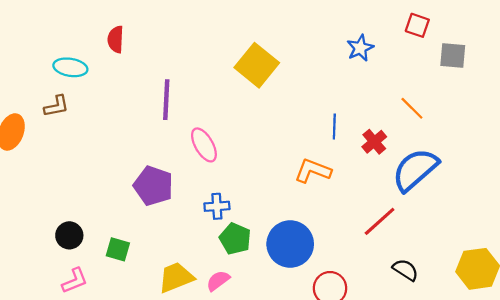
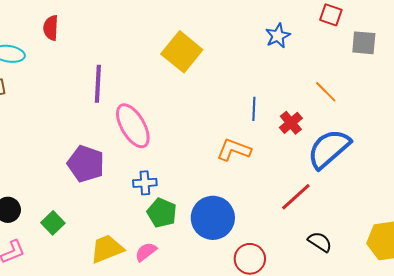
pink ellipse: (204, 145) -> (133, 126), size x1.4
green square: (118, 249) -> (53, 223), turned 30

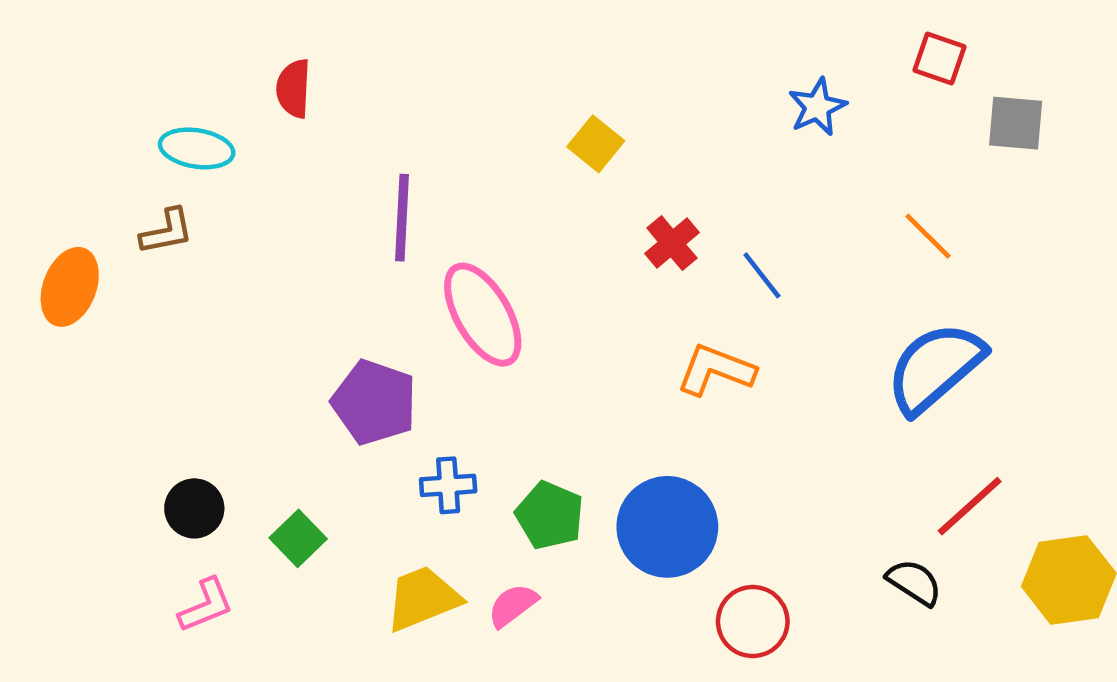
yellow square: (182, 52) -> (596, 144), size x0.6
blue line: (254, 109) -> (762, 275), turned -40
red cross: (291, 123) -> (672, 243), moved
blue cross: (145, 183) -> (448, 485), moved
red line: (296, 197) -> (970, 506), moved

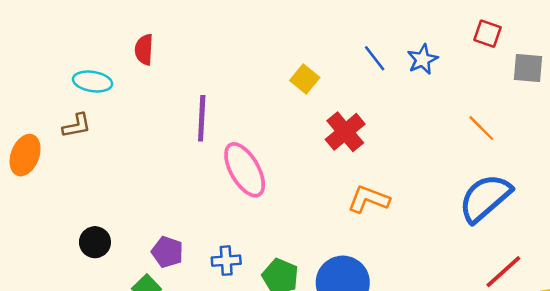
red cross: (672, 243) -> (345, 132), size x1.4
blue line: (762, 275) -> (375, 58), moved
purple pentagon: (374, 402) -> (167, 252), moved, size x0.7
black circle: (194, 508) -> (95, 242), moved

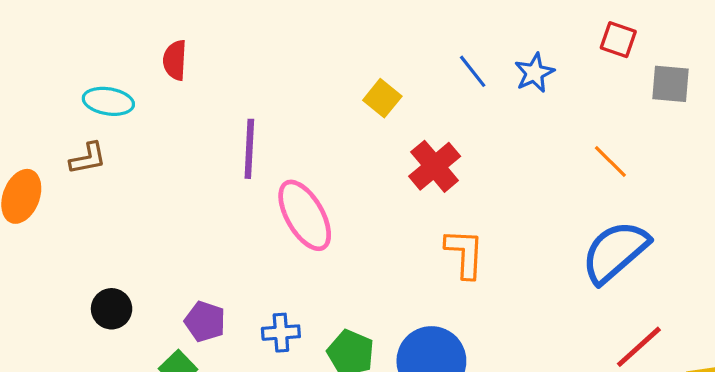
orange L-shape: (369, 199) -> (465, 253), turned 72

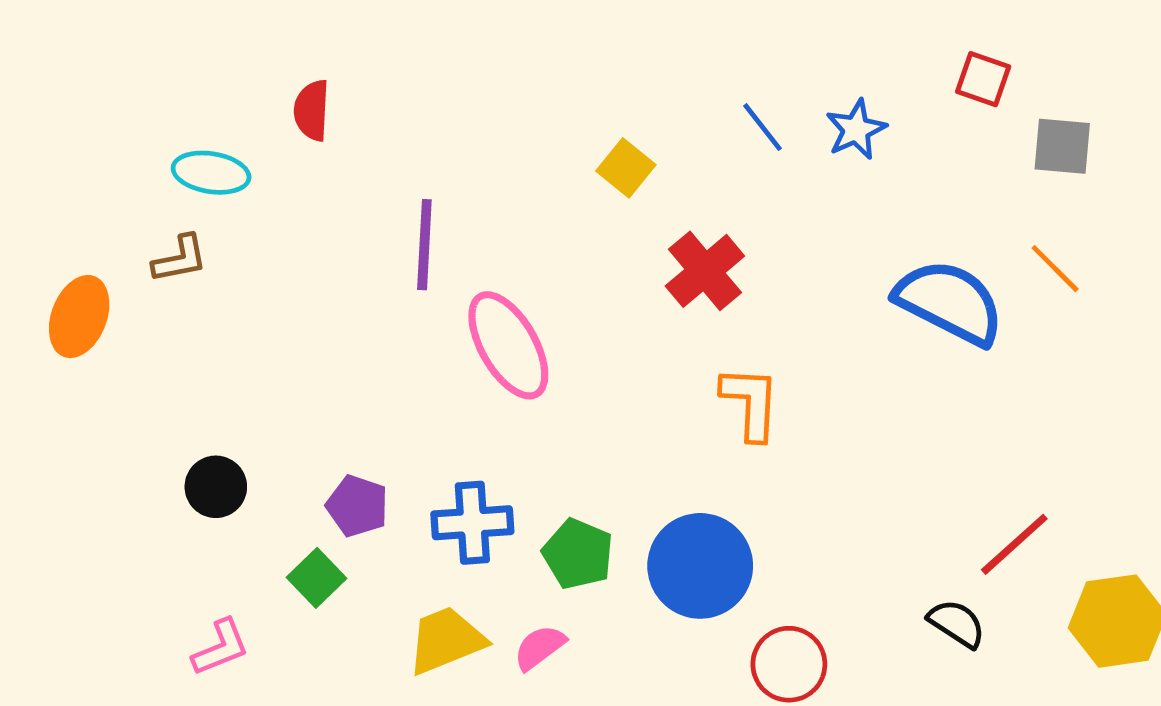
orange line: (610, 162) -> (1055, 269), moved
blue semicircle: (615, 252) -> (950, 302), moved, turned 68
blue cross: (281, 333) -> (472, 523), size x1.4

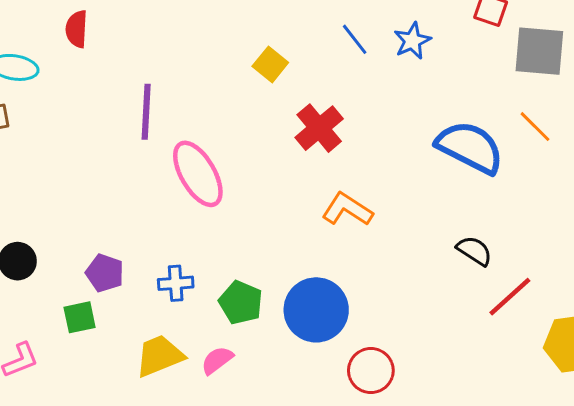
gray square: (1062, 146) -> (539, 51), size x1.4
orange L-shape: (751, 403) -> (347, 209), turned -60
blue cross: (472, 523) -> (176, 283), size x0.7
green square: (317, 578) -> (80, 317), turned 32
black semicircle: (957, 623) -> (474, 251), moved

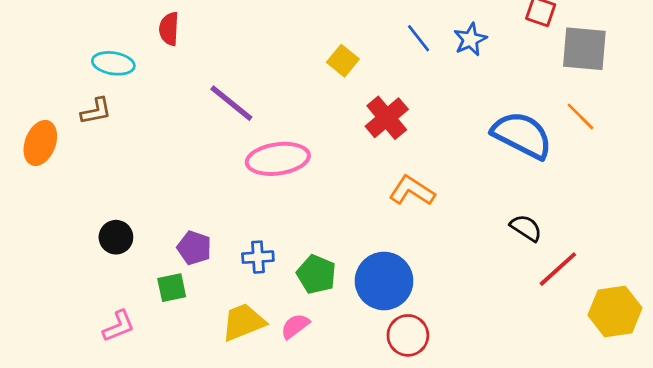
purple line: (146, 112) -> (231, 103), turned -54
pink ellipse: (198, 174) -> (278, 159), turned -68
red circle: (371, 371) -> (408, 335), moved

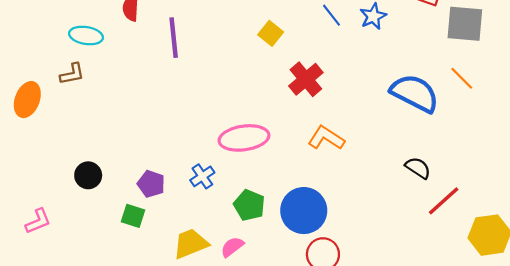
purple line: (231, 103) -> (174, 38), moved, turned 45
pink ellipse: (278, 159) -> (244, 138), moved
blue cross: (258, 257) -> (202, 176), moved, turned -30
green square: (172, 288) -> (133, 216), turned 30
pink L-shape: (119, 326) -> (38, 221), moved

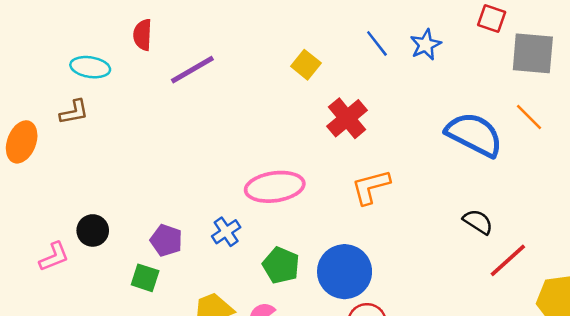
purple line: (174, 38) -> (192, 70), turned 66
orange L-shape: (326, 138) -> (371, 187), turned -48
pink L-shape: (38, 221) -> (54, 257), moved

